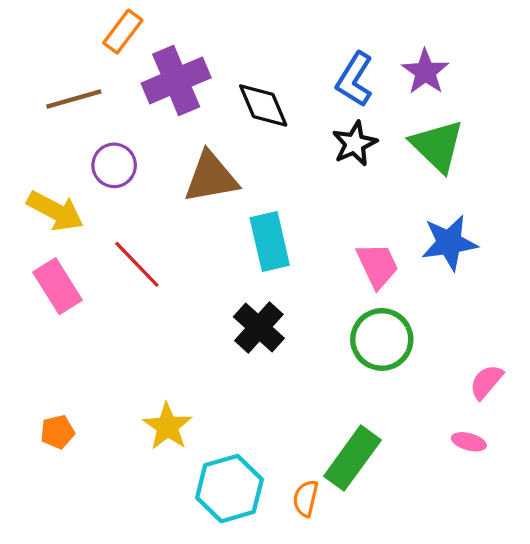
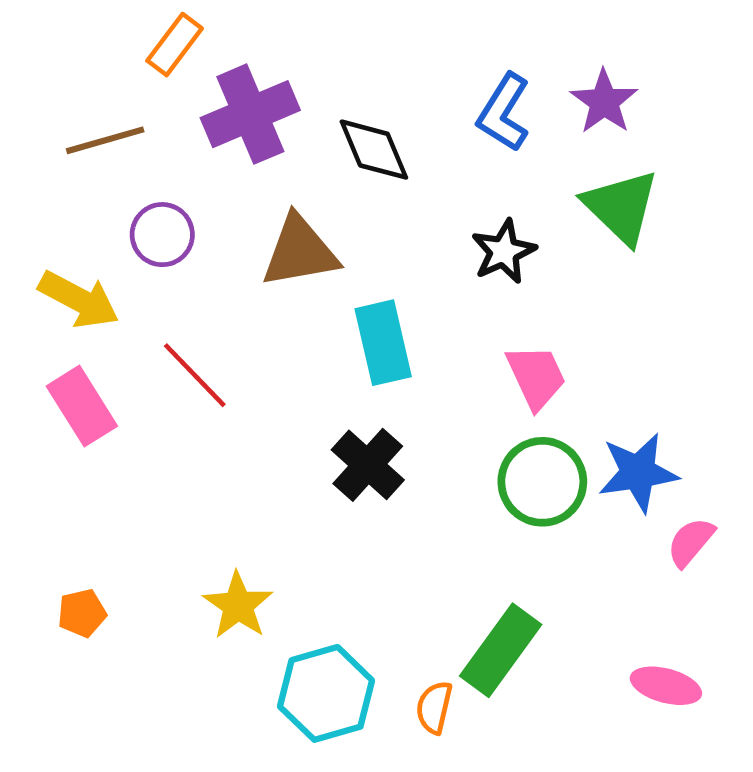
black star: (355, 144) -> (504, 252), moved
blue star: (449, 243) -> (638, 473), moved
pink ellipse: (469, 442) -> (666, 686), moved, size x1.4

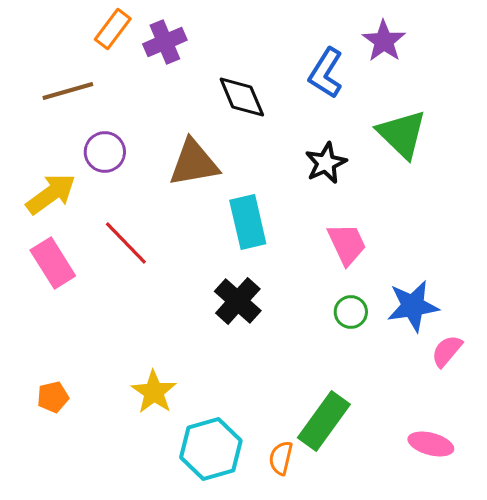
purple star: (604, 102) -> (384, 41), moved
purple cross: (250, 114) -> (165, 42), moved, size x0.7
yellow arrow: (79, 299) -> (51, 194), turned -64
green circle: (542, 482) -> (351, 312), size x0.6

